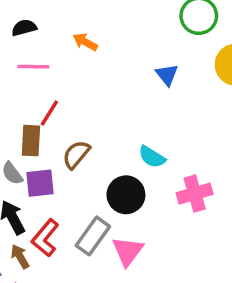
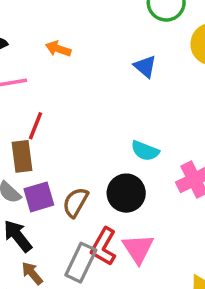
brown semicircle: (76, 154) -> (76, 202), moved
gray rectangle: (93, 236) -> (81, 263), moved
red L-shape: (45, 238) -> (104, 247), moved

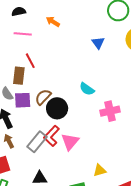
red line: (35, 126) -> (30, 61), turned -63
black circle: (126, 193) -> (57, 108), moved
brown semicircle: (76, 202) -> (43, 97), moved

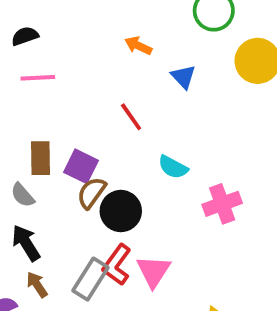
orange arrow: (53, 22) -> (138, 46), moved
red line: (30, 61) -> (131, 117), moved
purple square: (23, 100) -> (81, 166), moved, turned 36

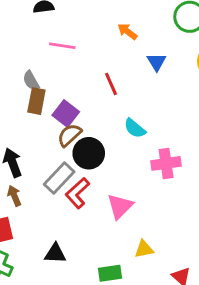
pink line: (38, 78) -> (62, 46), moved
gray semicircle: (23, 195) -> (31, 81), moved
pink triangle: (153, 271) -> (120, 206), moved
gray rectangle: (90, 279) -> (59, 178), moved

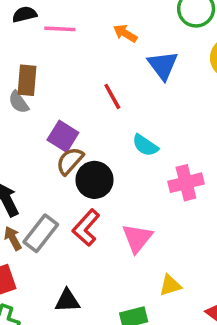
pink line: (62, 46) -> (60, 29), moved
blue triangle: (157, 62) -> (163, 65), size x1.4
brown rectangle: (36, 101) -> (27, 80), moved
gray rectangle: (59, 178) -> (41, 233), moved

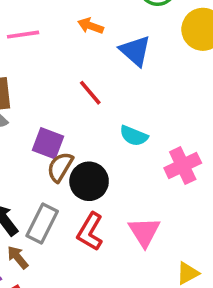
gray rectangle: (41, 233) -> (42, 223), moved

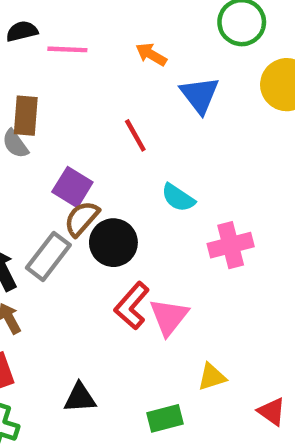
gray rectangle: (42, 223) -> (48, 256), moved
red L-shape: (90, 232) -> (132, 306), moved

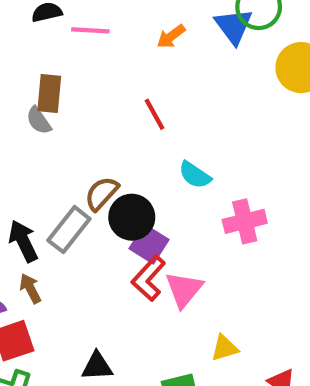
orange arrow: (151, 54) -> (171, 36), turned -68
blue triangle: (200, 95) -> (234, 26), moved
purple square: (72, 187) -> (149, 244), moved

